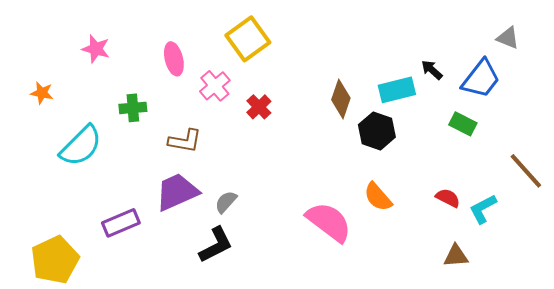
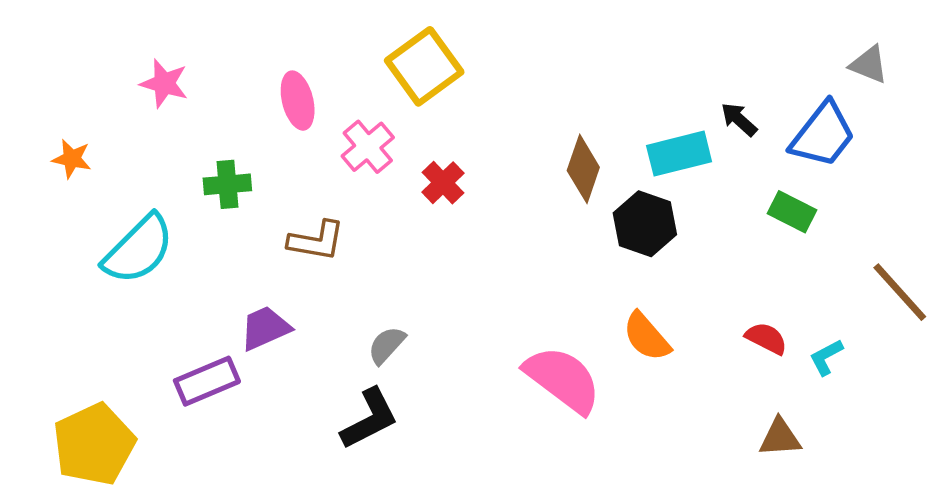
purple trapezoid: (177, 192) -> (265, 328), moved, size x0.7
cyan L-shape: (483, 209) -> (826, 357), size x0.7

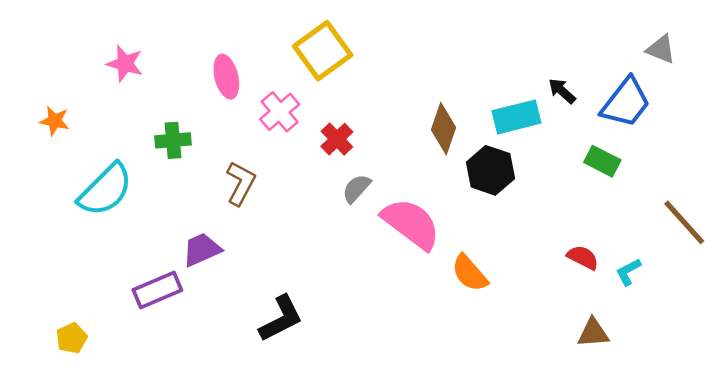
brown L-shape: (316, 241) -> (241, 183), turned -72
orange semicircle: (647, 337) -> (470, 273), moved
gray semicircle: (387, 345) -> (356, 189), moved
pink semicircle: (563, 379) -> (411, 224), moved
yellow pentagon: (94, 444) -> (72, 338), size x0.5

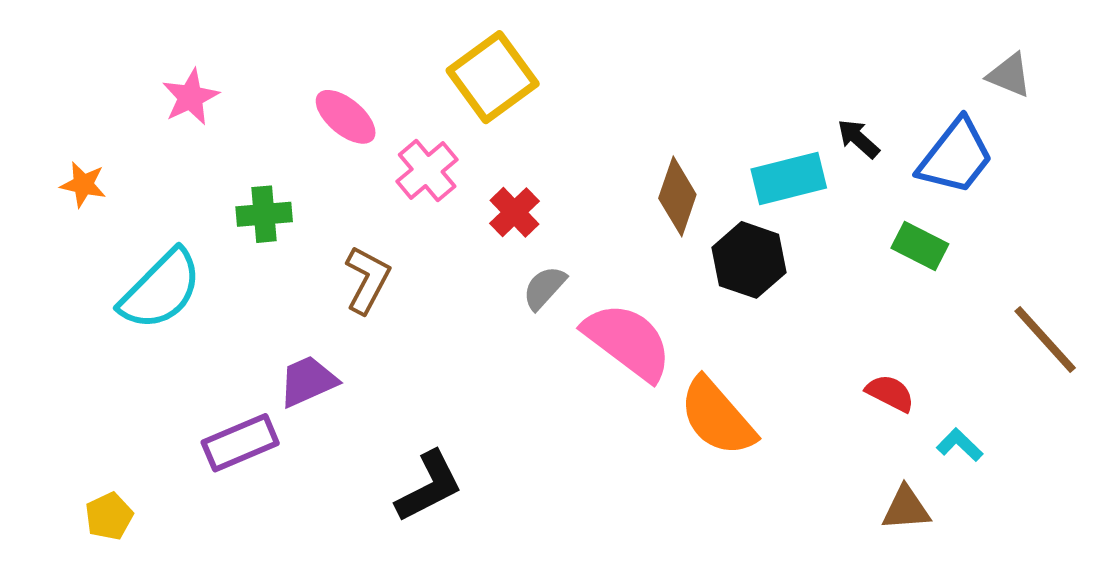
pink star: (125, 64) -> (191, 97), turned 30
pink ellipse: (226, 77) -> (346, 117), turned -36
cyan L-shape: (628, 272) -> (960, 445), moved, turned 72
orange semicircle: (470, 273) -> (717, 417), size x1.4

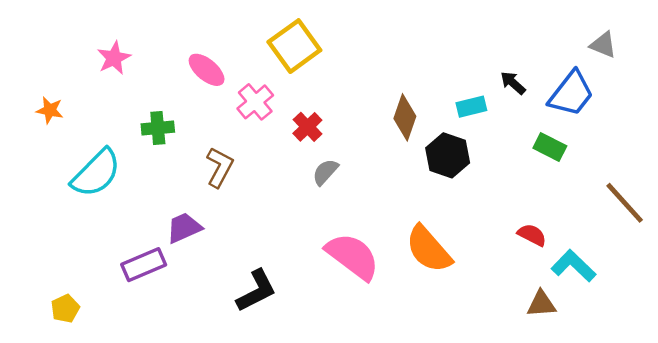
cyan rectangle: (789, 178) -> (471, 107), size x0.7
pink semicircle: (628, 341) -> (353, 256), moved
cyan L-shape: (960, 445) -> (574, 266), size x1.6

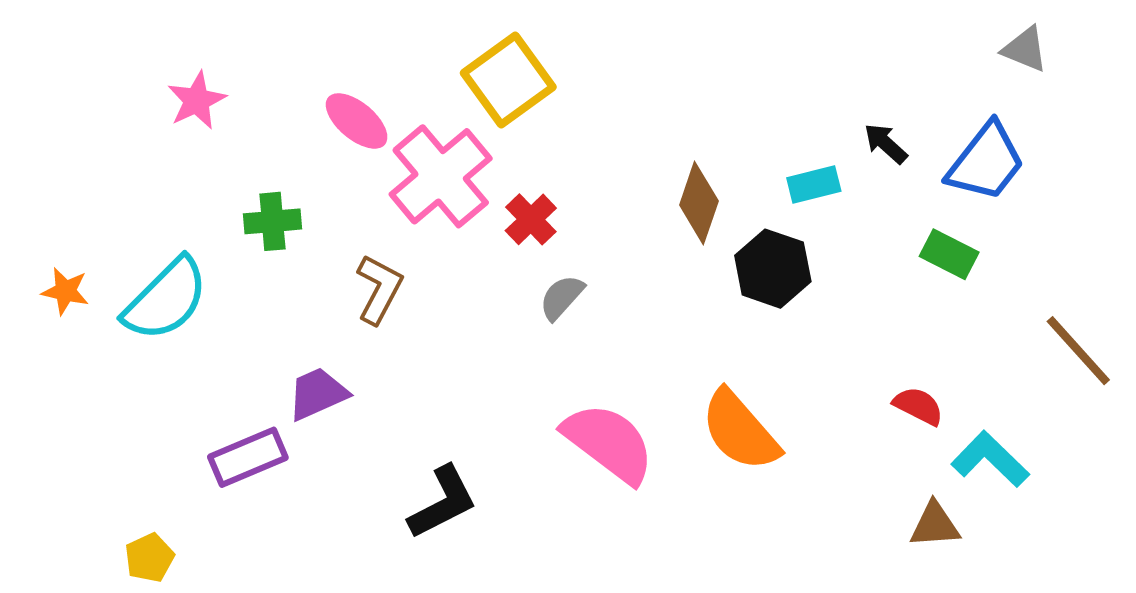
gray triangle: (603, 45) -> (1025, 49), moved
pink cross: (255, 102) -> (441, 176), size x1.6
orange star: (50, 110) -> (65, 291), moved
yellow pentagon: (65, 309) -> (149, 558), moved

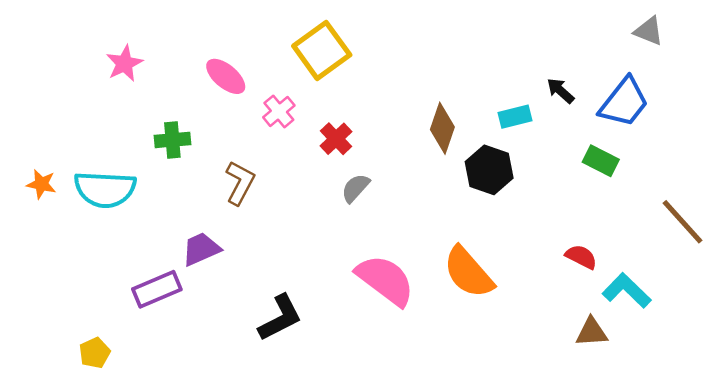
pink cross: (441, 176) -> (279, 111), size x0.5
cyan semicircle: (166, 299) -> (105, 189), turned 48

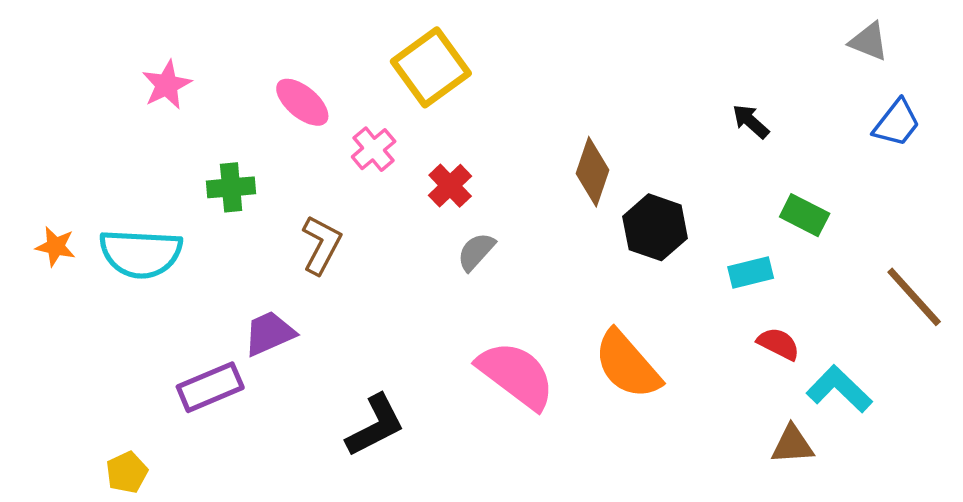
blue trapezoid: (624, 102) -> (897, 123), moved, size x0.7
cyan rectangle: (515, 117) -> (751, 273), moved

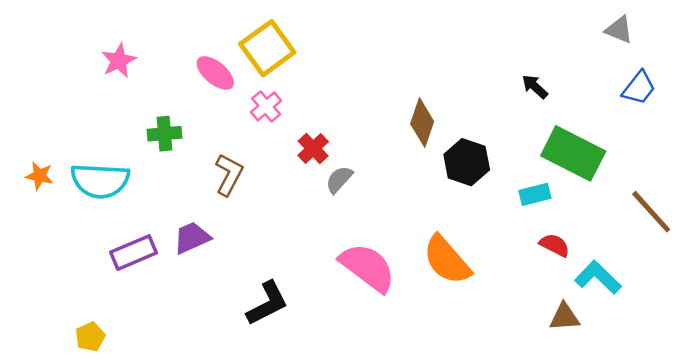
yellow square: (431, 67) -> (267, 48), moved
red cross: (450, 186) -> (313, 149), moved
green rectangle: (805, 215) -> (573, 153), size x1.8
purple rectangle: (210, 387) -> (134, 253), moved

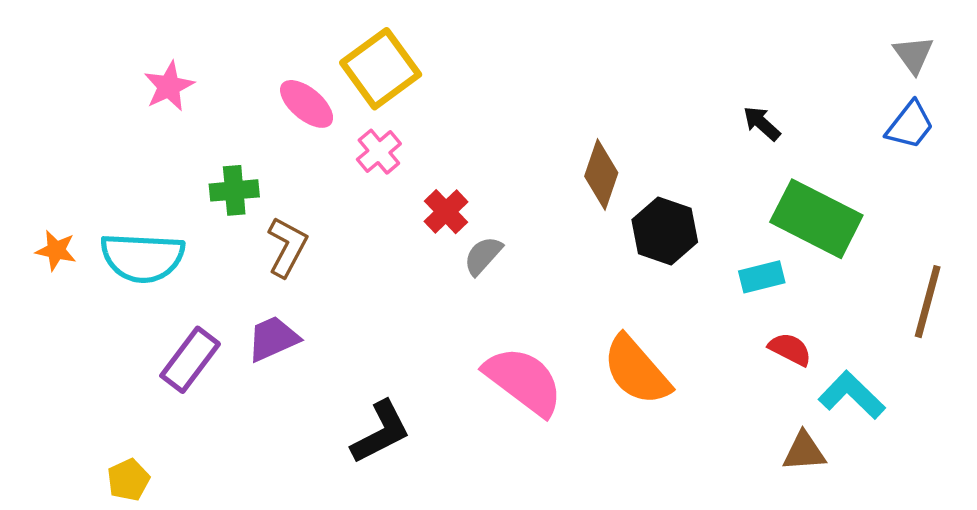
gray triangle: (619, 30) -> (914, 55), moved, turned 32
brown L-shape: (229, 175) -> (287, 247), moved
brown line: (651, 212) -> (928, 302), turned 57
purple rectangle: (134, 253) -> (190, 360), turned -30

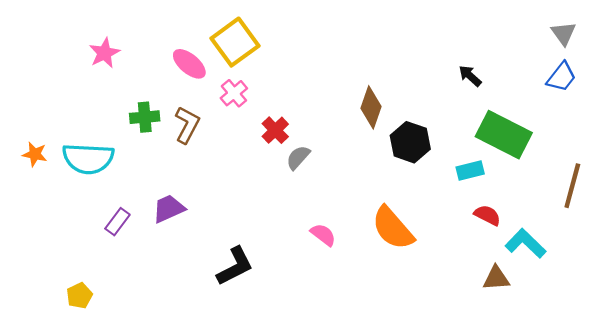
brown L-shape: (287, 247) -> (187, 125), moved
purple rectangle: (190, 360) -> (117, 222), size x0.7
pink semicircle: (524, 381) -> (323, 235), size x0.5

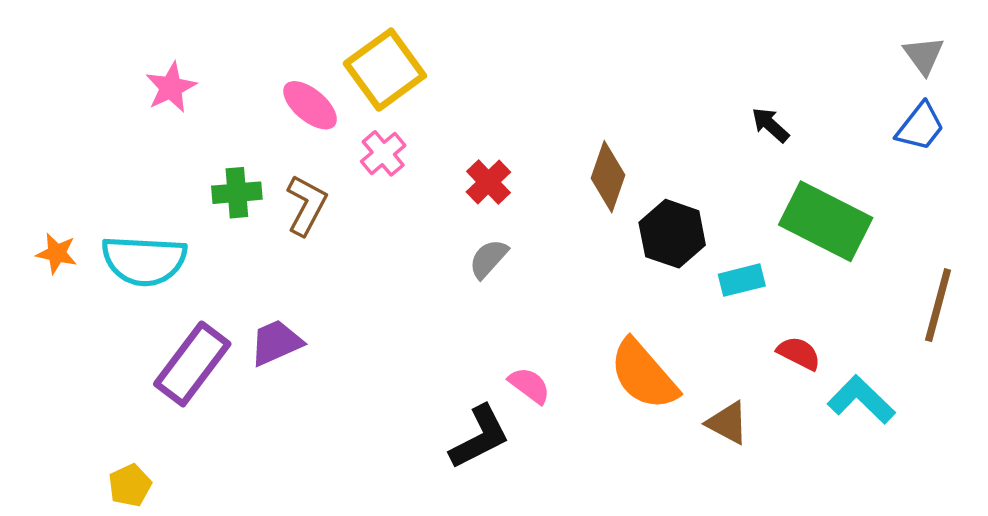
red cross: (275, 130) -> (488, 182), moved
cyan rectangle: (470, 170) -> (742, 280), moved
purple rectangle: (117, 222) -> (192, 364), size x1.8
black L-shape: (235, 266) -> (480, 437), moved
brown triangle: (496, 278) -> (728, 423), moved, turned 32

